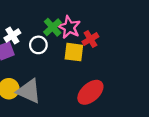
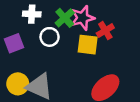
pink star: (69, 27) -> (83, 18), turned 30
white cross: (12, 35) -> (32, 14), moved, turned 35

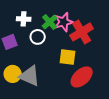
red cross: (105, 31) -> (82, 32), size x1.6
yellow square: (88, 45) -> (68, 57), moved

